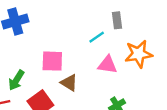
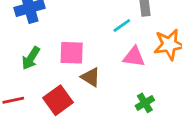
green arrow: (16, 80) -> (31, 58), moved

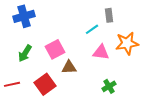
pink square: (72, 53) -> (55, 49), turned -30
brown triangle: (91, 77) -> (69, 67), turned -35

